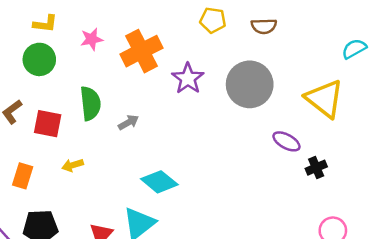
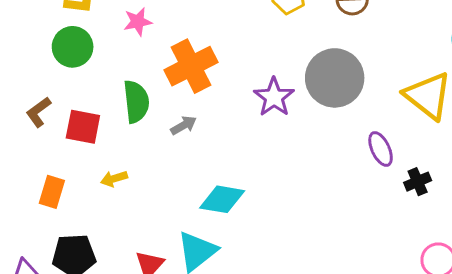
orange cross: (141, 51) -> (191, 66), moved
purple star: (188, 78) -> (274, 97), moved
purple ellipse: (286, 141) -> (381, 149), turned 36
cyan diamond: (159, 182) -> (222, 199), turned -30

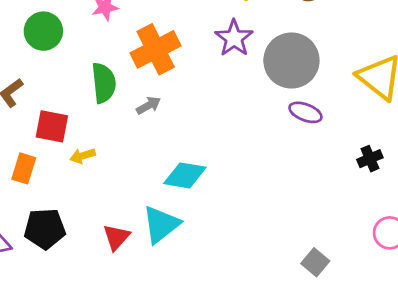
purple star: (274, 97) -> (234, 38), moved
red square: (83, 127) -> (52, 126), moved
purple ellipse: (381, 149) -> (305, 112), moved, turned -44

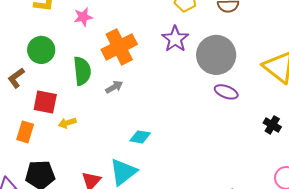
green circle: (43, 31) -> (41, 50), moved
black cross: (370, 159) -> (272, 125), turned -36
cyan diamond: (185, 175) -> (140, 137), size x0.7

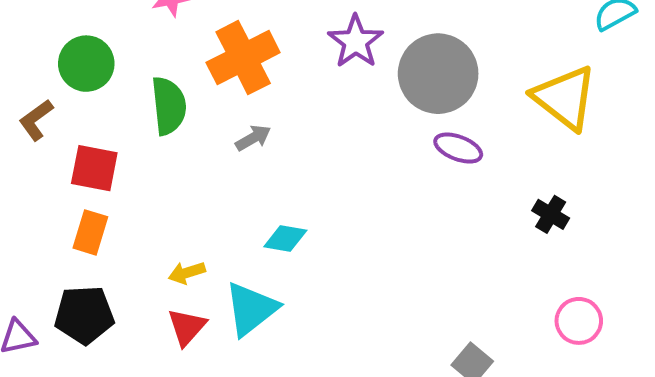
gray arrow: (114, 87) -> (253, 138), moved
yellow arrow: (67, 123) -> (187, 273), moved
orange rectangle: (25, 132) -> (90, 232), moved

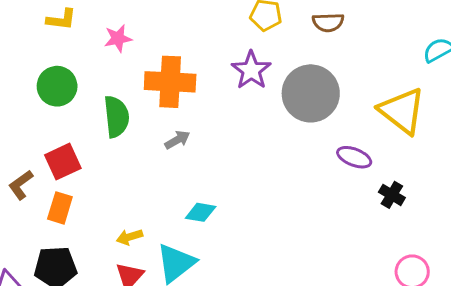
orange cross: (243, 58) -> (170, 82), turned 30
brown L-shape: (36, 120) -> (21, 185), moved
purple ellipse: (458, 148) -> (354, 157), moved
red square: (94, 168) -> (63, 162), turned -36

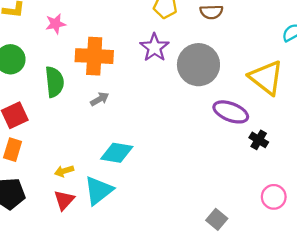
purple ellipse: (354, 157) -> (231, 112), size x1.4
cyan diamond: (201, 212) -> (117, 153), size x1.4

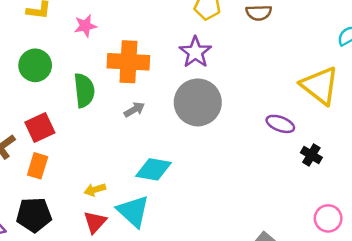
gray circle: (198, 65) -> (198, 102), moved
purple ellipse: (231, 112) -> (280, 124), size x0.7
cyan triangle: (99, 190) -> (133, 211), turned -40

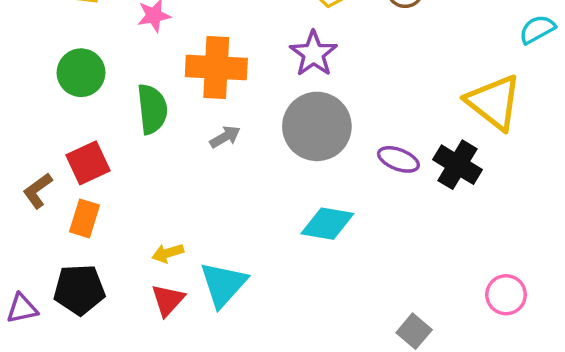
purple ellipse: (280, 124) -> (398, 159), moved
black cross: (311, 155) -> (457, 165), moved, size x1.5
cyan diamond: (154, 169) -> (327, 224), moved
cyan triangle: (133, 211) -> (223, 284), turned 30

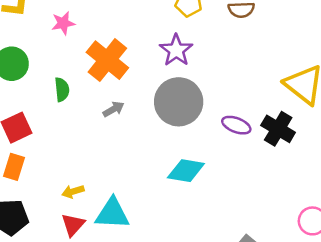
orange cross: (216, 67) -> (107, 60), turned 36
green semicircle: (152, 109) -> (62, 90), size x0.7
cyan triangle: (223, 284) -> (112, 214), turned 51

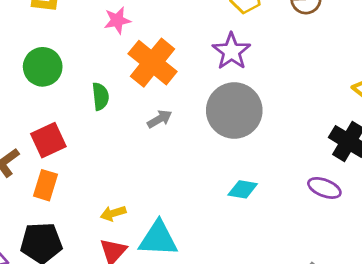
pink star: (63, 23) -> (117, 20), moved
purple ellipse: (236, 125) -> (324, 188), moved
cyan diamond: (186, 171) -> (243, 189), size x0.7

